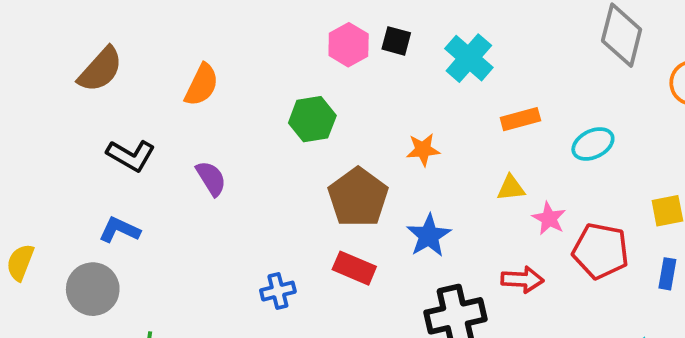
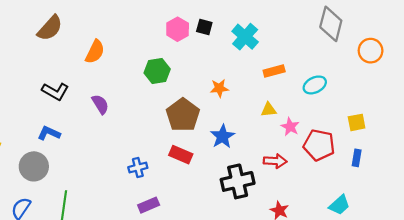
brown semicircle: (100, 70) -> (50, 28), moved

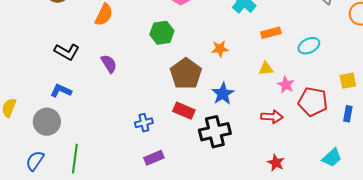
black cross: (238, 181) -> (215, 132), moved

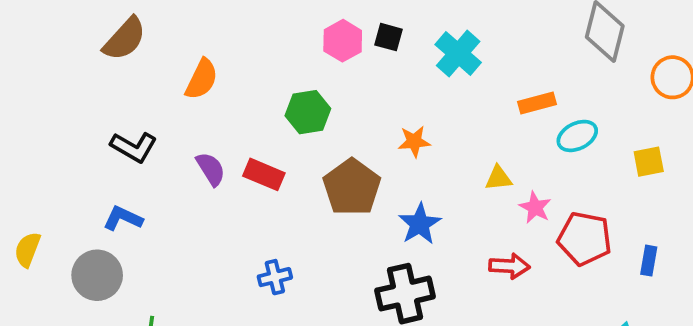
orange rectangle: (271, 33) -> (537, 103), moved
yellow square: (348, 81) -> (649, 162), moved
red rectangle: (184, 111) -> (264, 174), moved

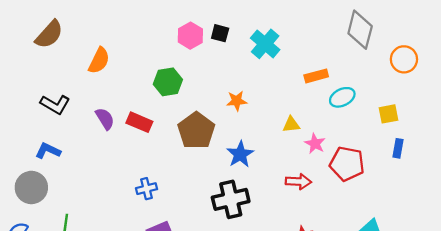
blue rectangle: (649, 261) -> (398, 148), moved

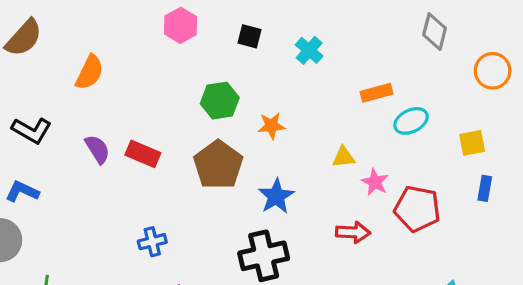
gray diamond: (360, 30) -> (435, 32), size x0.7
pink hexagon: (190, 36) -> (181, 25), moved
cyan cross: (265, 44) -> (309, 50), size x0.7
green hexagon: (168, 82) -> (220, 101), moved

